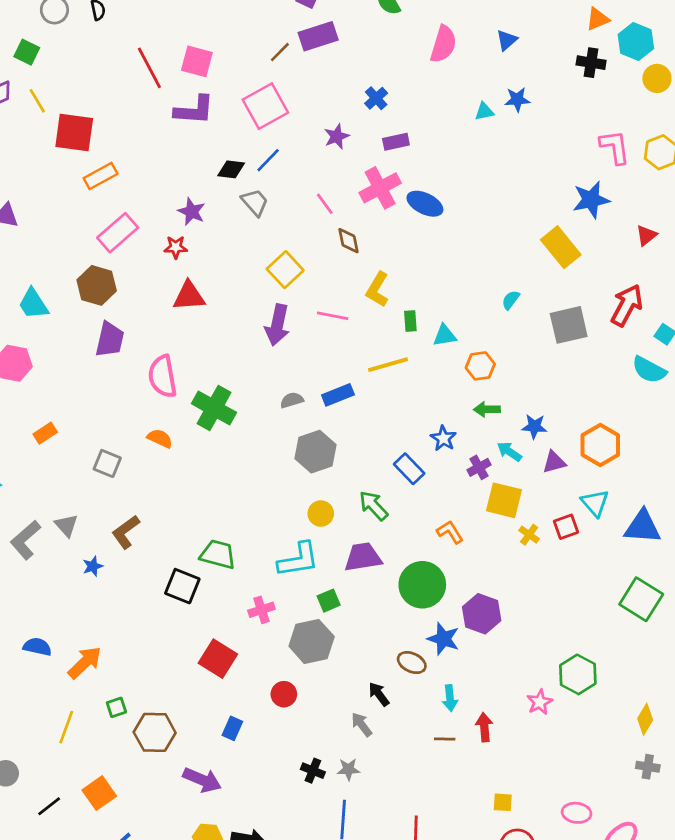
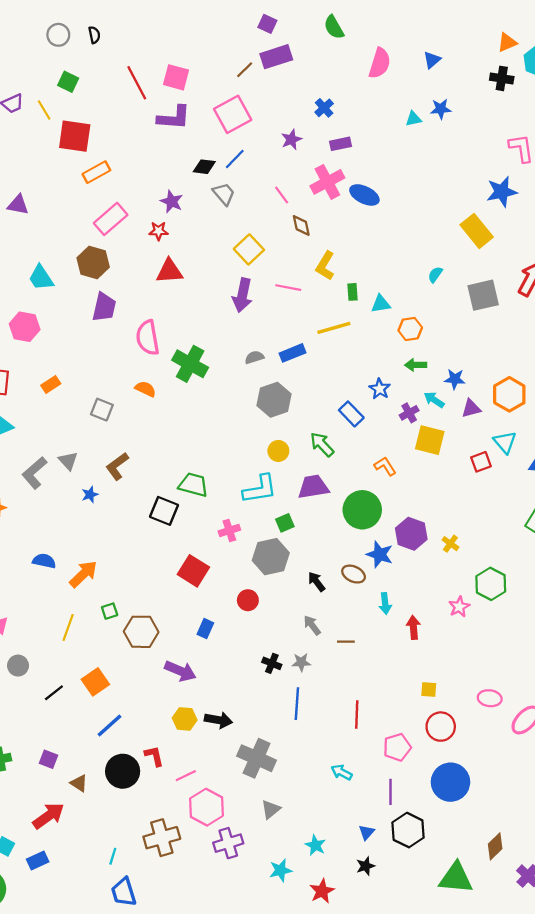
green square: (27, 52) -> (68, 82), moved
yellow cross: (529, 535) -> (450, 544), moved
black arrow: (379, 694) -> (316, 582), moved
brown line: (445, 739) -> (346, 642), moved

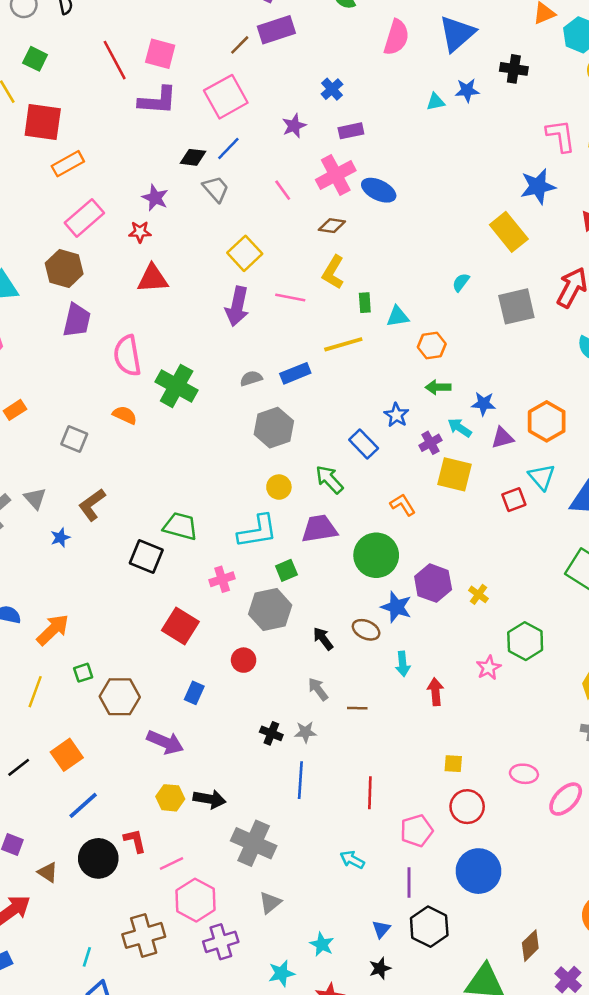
blue triangle: (432, 60) -> (457, 34), size x1.8
black cross: (502, 78) -> (514, 69), moved
brown diamond: (301, 225) -> (332, 226), moved, turned -70

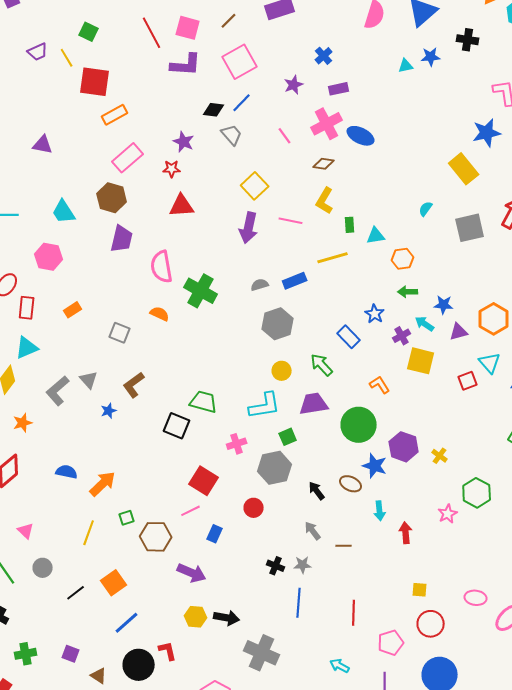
brown line: (240, 45) -> (229, 21), moved
pink line: (172, 863) -> (191, 511), moved

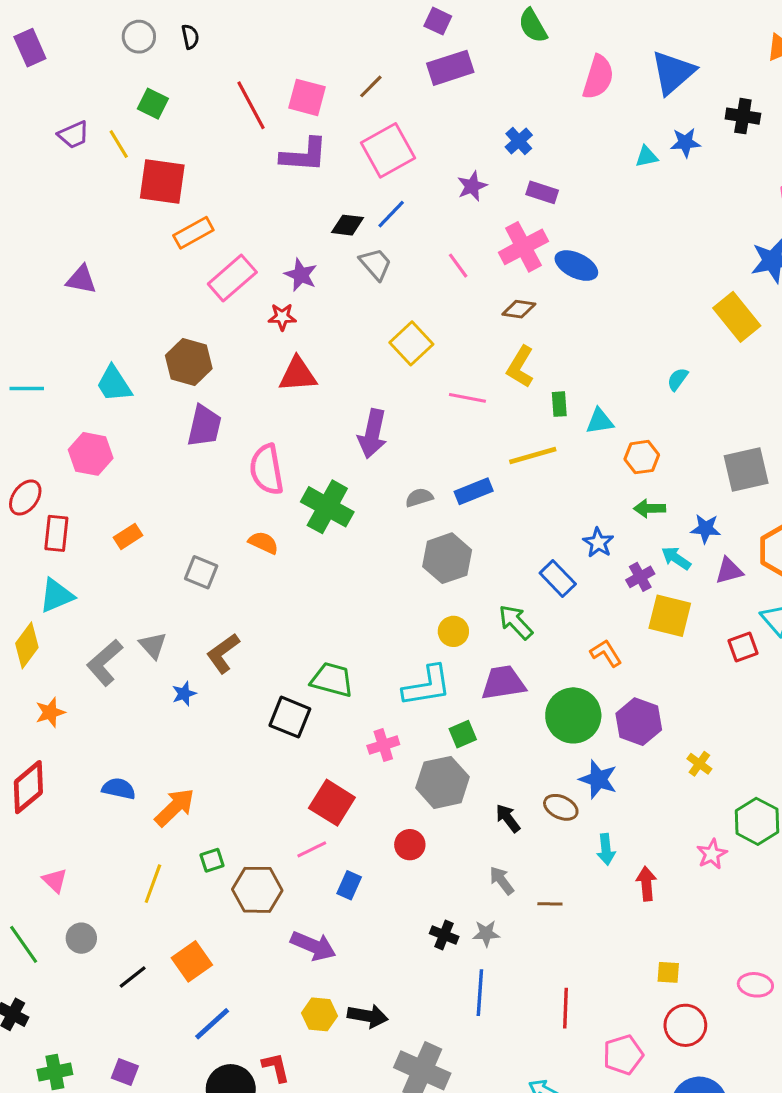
purple rectangle: (339, 89) -> (542, 192), turned 30
pink rectangle: (128, 158) -> (232, 278), moved
purple arrow: (249, 228) -> (372, 434), moved
gray square: (470, 228) -> (746, 469), moved
purple hexagon: (404, 447) -> (639, 722), moved

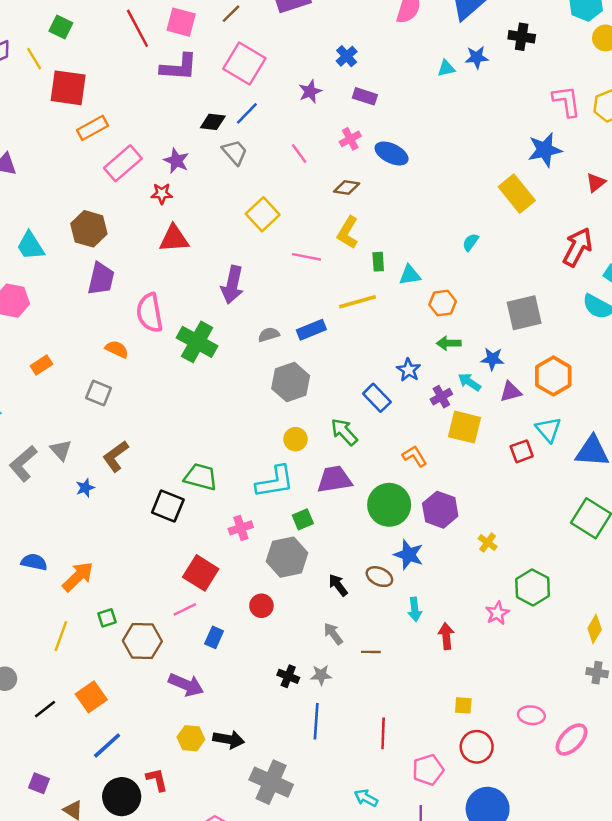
pink square: (388, 150) -> (244, 63), turned -30
pink cross: (523, 247) -> (350, 139), size x0.6
orange semicircle: (263, 543) -> (117, 349), moved

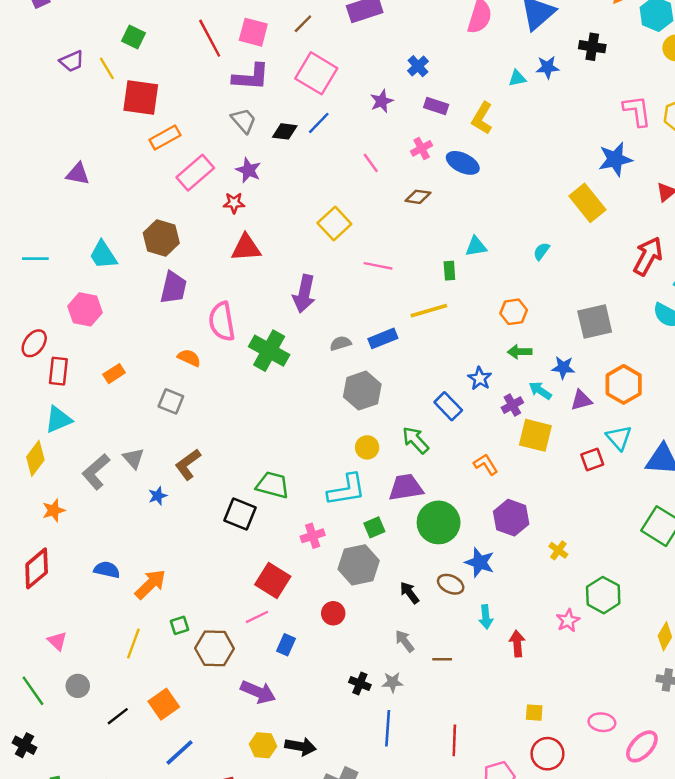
gray trapezoid: (235, 152) -> (244, 121), moved
yellow L-shape: (348, 232) -> (482, 118), moved
cyan triangle: (410, 275) -> (476, 246), moved
green circle: (389, 505) -> (439, 522), moved

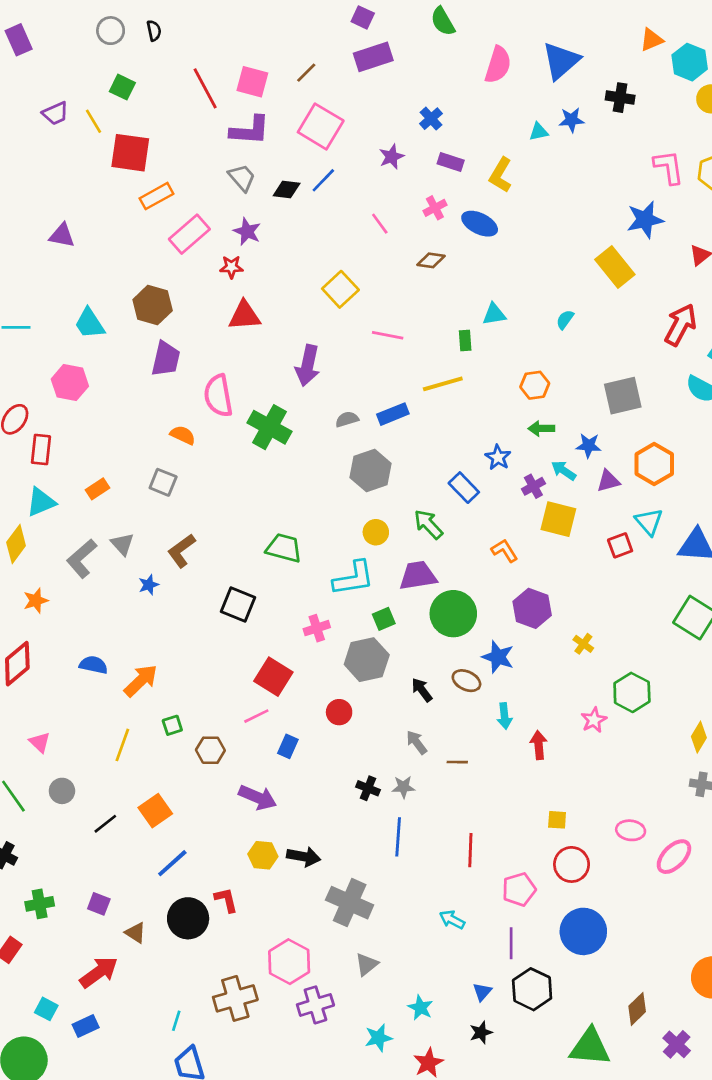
orange rectangle: (114, 374) -> (97, 489), moved
green trapezoid: (273, 485) -> (284, 548), moved
brown hexagon: (215, 648) -> (210, 750), size x0.7

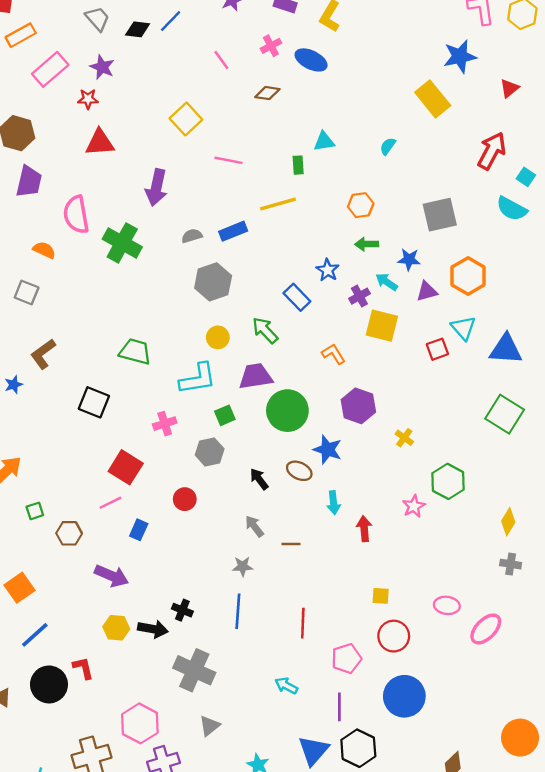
gray hexagon: (367, 660) -> (210, 452), size x0.7
black cross: (368, 788) -> (182, 610), moved
blue triangle: (482, 992) -> (313, 751), size x1.8

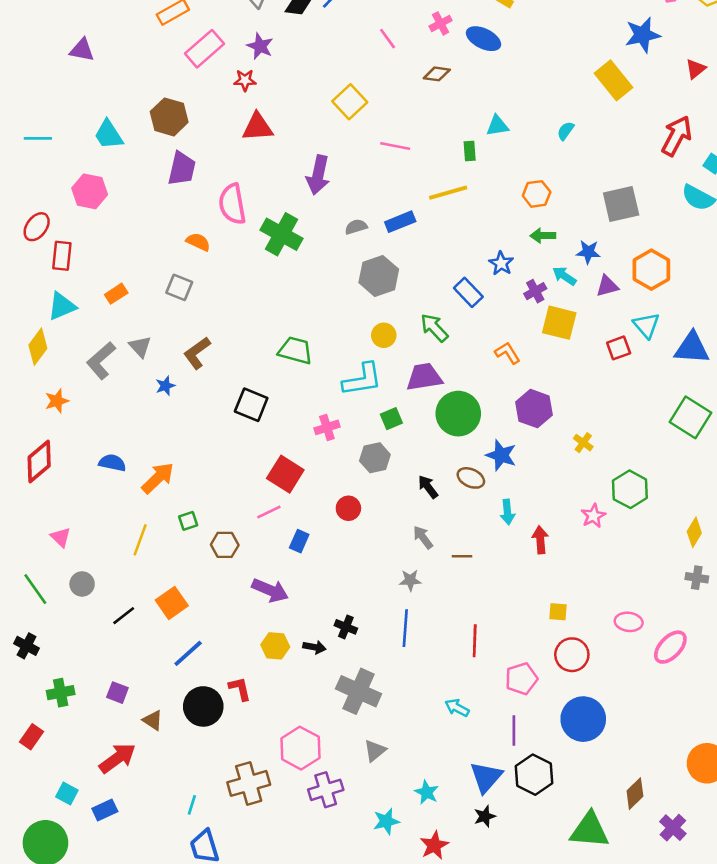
black arrow: (153, 629) -> (314, 647), size x0.7

